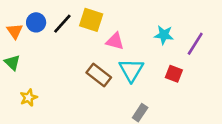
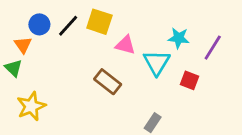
orange triangle: (15, 31) -> (23, 45), moved
cyan triangle: (131, 70) -> (157, 63), moved
yellow star: (29, 98) -> (31, 106), size x1.5

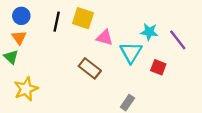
blue circle: (39, 24) -> (21, 16), moved
black line: (68, 26) -> (57, 22), turned -30
purple line: (213, 48) -> (178, 40), turned -70

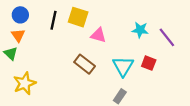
cyan triangle: (131, 52) -> (123, 66), moved

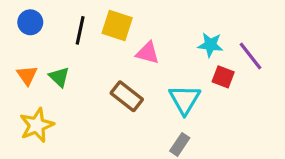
orange triangle: (18, 35) -> (27, 75), moved
green triangle: (11, 53) -> (59, 77), moved
red square: (149, 63) -> (223, 77), moved

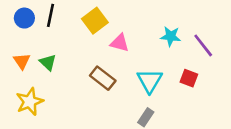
yellow square: (117, 25) -> (95, 21), turned 35
black line: (80, 30) -> (50, 15), moved
red square: (223, 77) -> (189, 78), moved

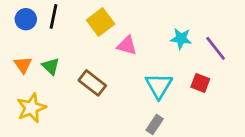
brown rectangle: (103, 78) -> (92, 83), moved

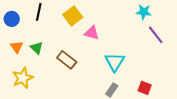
blue circle: (26, 19) -> (12, 19), moved
cyan star: (181, 39) -> (144, 12), moved
red square: (200, 83) -> (145, 88), moved

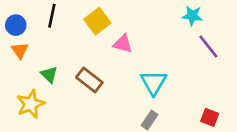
orange triangle: (17, 47) -> (20, 51), moved
green triangle: (37, 48) -> (49, 75), moved
red square: (145, 88) -> (210, 117), moved

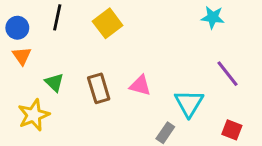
pink triangle: (123, 44) -> (140, 85), moved
purple line: (208, 46) -> (227, 74), moved
brown rectangle: (89, 80) -> (99, 88), turned 35
cyan triangle: (154, 83) -> (189, 103), moved

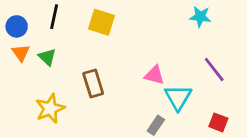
yellow square: (108, 23) -> (102, 22), turned -36
green triangle: (54, 82) -> (47, 57), moved
pink triangle: (140, 85) -> (154, 75), moved
yellow star: (34, 115) -> (50, 109), moved

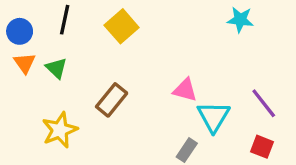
yellow square: (102, 22) -> (122, 26), turned 32
purple line: (214, 70) -> (264, 103), moved
brown rectangle: (93, 83) -> (112, 100), turned 56

